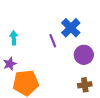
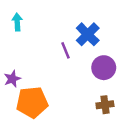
cyan arrow: (14, 38) -> (17, 22), moved

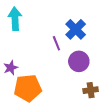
cyan arrow: (17, 22) -> (15, 19), size x1.5
purple circle: (104, 68) -> (79, 61), moved

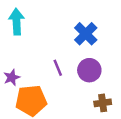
purple line: (56, 43) -> (58, 68), moved

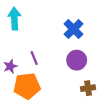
purple line: (58, 68) -> (34, 58), moved

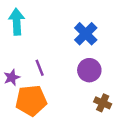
brown cross: (88, 88) -> (103, 103), turned 32

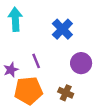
blue cross: (86, 34) -> (62, 29), moved
brown cross: (103, 103) -> (66, 93), moved

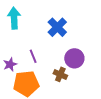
brown cross: (66, 93) -> (60, 74), moved

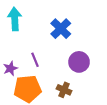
brown cross: (60, 74) -> (64, 90), moved

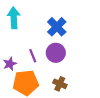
purple circle: (79, 62) -> (56, 53), moved

